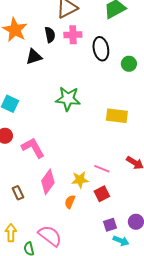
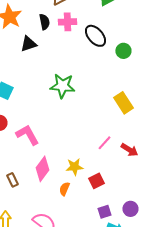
black ellipse: (101, 49) -> (95, 36), turned -30
yellow rectangle: (117, 116) -> (123, 103), moved, turned 50
pink line: (102, 169) -> (104, 143), moved, turned -70

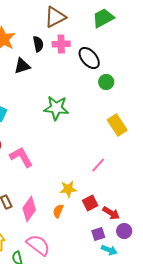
green circle: (123, 51) -> (106, 82), moved
red arrow: (129, 150) -> (111, 213), moved
pink diamond: (42, 169) -> (29, 209), moved

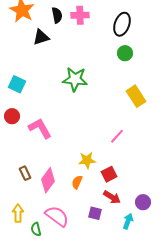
black ellipse: (89, 58) -> (122, 24), moved, turned 60
red arrow: (111, 213) -> (112, 197), moved
purple square: (98, 234) -> (95, 213), moved, turned 32
cyan arrow: (109, 250) -> (128, 221), turned -91

